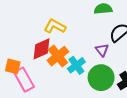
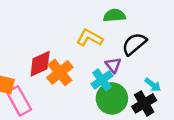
yellow L-shape: (55, 26) -> (90, 38), moved
cyan cross: (76, 65) -> (102, 80), moved

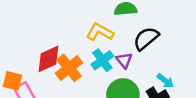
cyan cross: (102, 80) -> (102, 60), moved

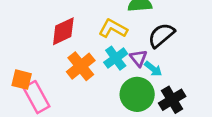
red diamond: (48, 59) -> (63, 31), moved
cyan arrow: (165, 81) -> (153, 69), moved

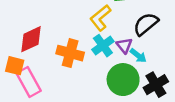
yellow L-shape: (113, 29) -> (100, 18), turned -68
red diamond: (63, 31) -> (31, 39), moved
orange cross: (81, 66) -> (70, 53), turned -36

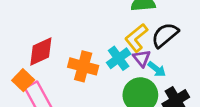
yellow L-shape: (100, 18) -> (136, 38), moved
orange square: (15, 66) -> (23, 80), turned 30

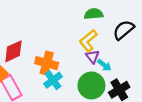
black semicircle: (165, 35) -> (124, 30), moved
cyan cross: (119, 58) -> (53, 80), moved

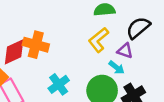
purple triangle: (93, 57) -> (125, 51), moved, turned -32
orange cross: (47, 63) -> (36, 45), moved

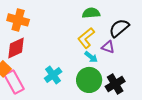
orange cross: (36, 45) -> (18, 20), moved
cyan arrow: (117, 68) -> (91, 57), moved

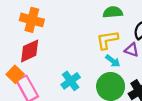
yellow L-shape: (86, 38) -> (107, 40), turned 30

